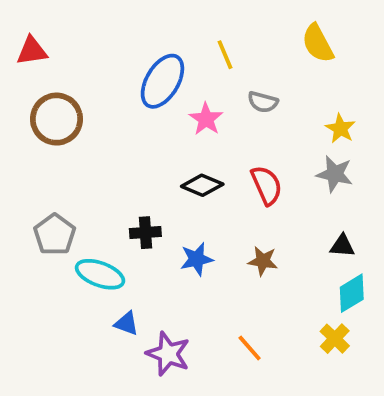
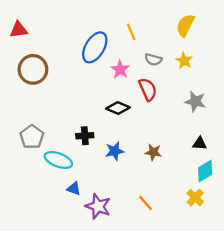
yellow semicircle: (318, 43) -> (185, 25), turned 55
yellow star: (340, 129) -> (184, 61), moved
red semicircle: (267, 185) -> (148, 89), moved

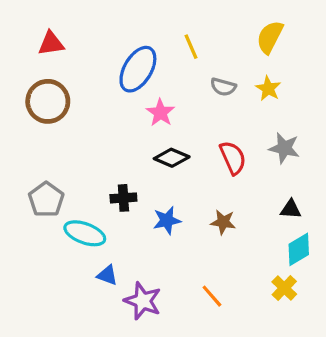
red triangle: (19, 30) -> (51, 43), moved
pink star: (120, 69) -> (160, 113), moved
red semicircle: (148, 89) -> (233, 158), moved

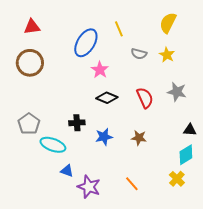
black triangle: (291, 209) -> (190, 130), moved

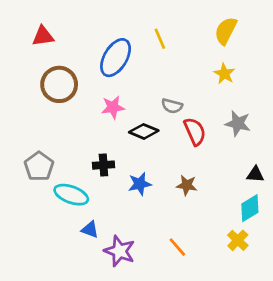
gray semicircle: (139, 54) -> (172, 106), moved
brown circle: (30, 63) -> (59, 84), moved
pink star: (100, 70) -> (113, 107), moved, turned 30

